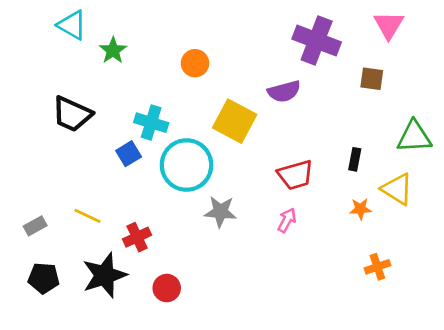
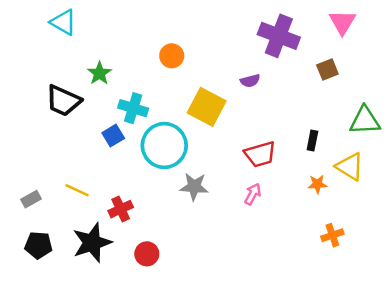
green star: (113, 50) -> (99, 73), moved
brown square: (372, 79) -> (327, 70), turned -30
purple semicircle: (284, 91) -> (250, 81), size x0.7

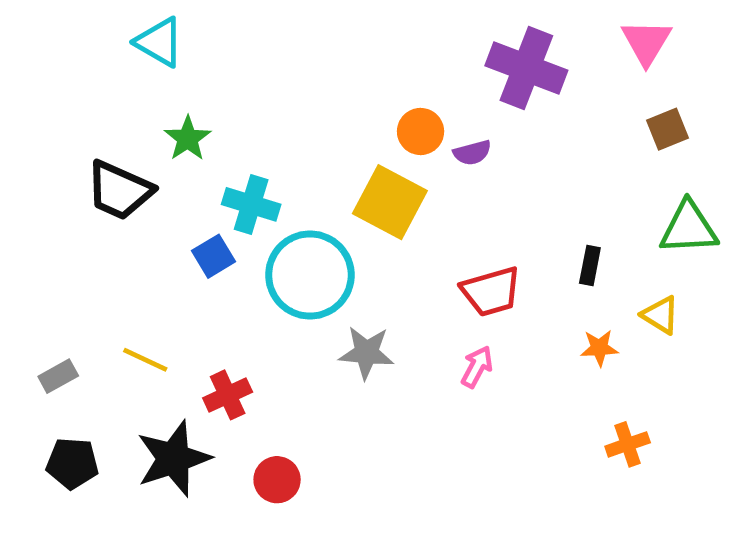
cyan triangle: (63, 22) -> (159, 42), moved
orange circle: (172, 56) -> (421, 131), moved
brown square: (327, 70) -> (668, 129), moved
yellow triangle: (350, 167) -> (660, 315), size x0.7

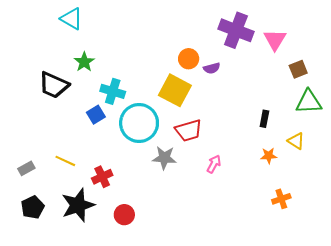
pink triangle: (646, 42) -> (275, 40), moved
brown square: (668, 129) -> (298, 69), moved
red trapezoid: (491, 291) -> (189, 130), moved
black pentagon: (72, 463) -> (33, 207), turned -30

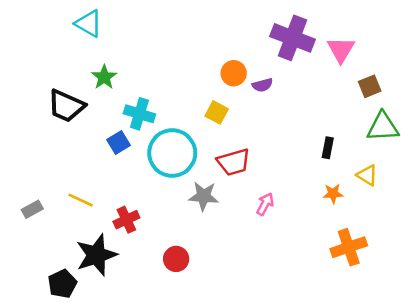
yellow square: (175, 90) -> (217, 112), size x0.6
orange cross: (281, 199) -> (349, 247), size x1.5
black pentagon: (33, 207) -> (62, 284), moved
red circle: (124, 215) -> (176, 259), moved

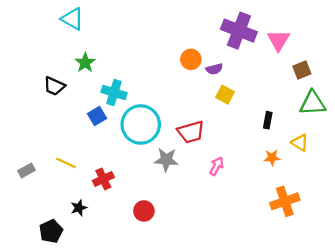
black trapezoid: (66, 106) -> (54, 86), size x0.7
yellow square: (217, 112) -> (225, 95), moved
black star: (96, 255) -> (79, 208), size x0.5

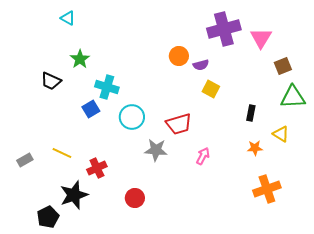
cyan triangle: (72, 19) -> (68, 18), size x0.7
purple cross: (239, 31) -> (224, 29), turned -36
cyan circle: (141, 124) -> (132, 117), size x0.7
black star: (79, 208) -> (74, 195), size x1.8

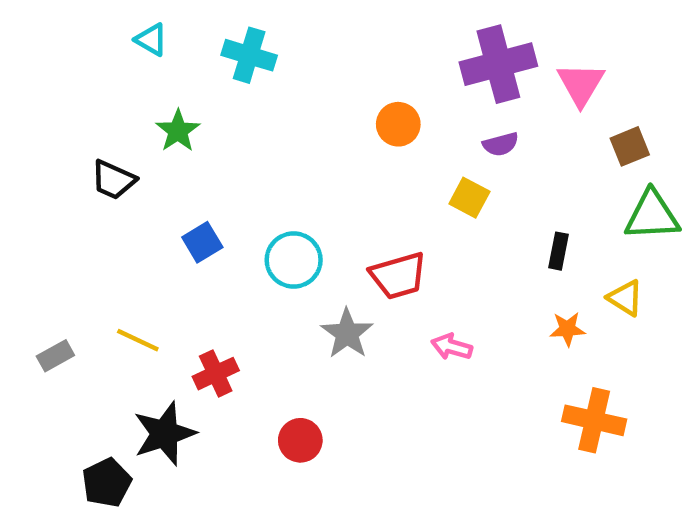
purple semicircle: (201, 65) -> (501, 144), moved
cyan cross: (107, 87) -> (249, 55), moved
gray star: (156, 150) -> (347, 333), turned 30
pink arrow: (203, 156) -> (452, 347), turned -102
orange cross: (267, 189) -> (594, 420), turned 32

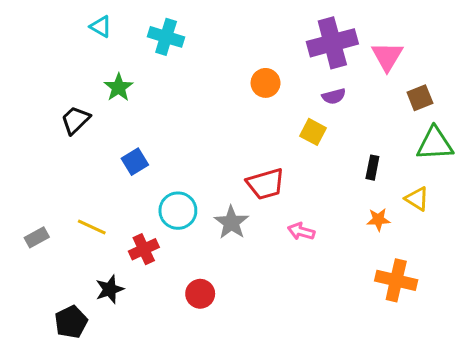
black trapezoid: (113, 180) -> (75, 120), turned 112
cyan circle: (294, 260) -> (178, 211), moved
black star: (165, 434) -> (110, 289), size x0.7

